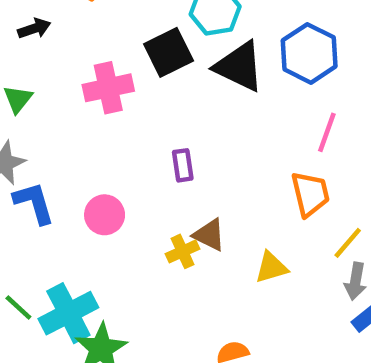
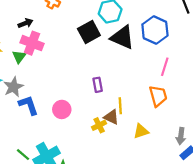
pink cross: (108, 88) -> (32, 43), moved, turned 35
yellow line: (348, 243) -> (120, 106), moved, turned -42

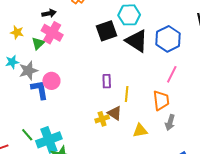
yellow line: (120, 106) -> (127, 94), moved
pink circle: (62, 109) -> (51, 81), moved
gray arrow: (181, 136) -> (170, 122), moved

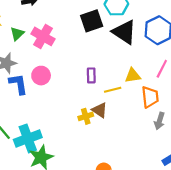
pink cross: (52, 33) -> (43, 36), moved
pink circle: (51, 81) -> (41, 76), moved
yellow line: (127, 94) -> (113, 90), turned 70
yellow triangle: (140, 131) -> (133, 75), moved

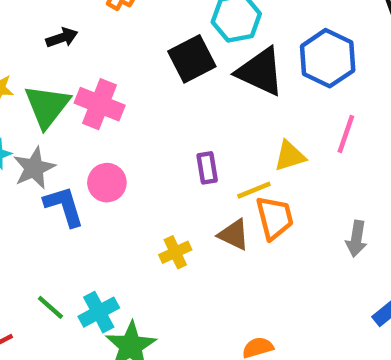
green triangle: (17, 34) -> (47, 106), size x1.6
orange trapezoid: (150, 97) -> (275, 218), moved
yellow cross: (86, 116) -> (175, 252), moved
cyan cross: (28, 138) -> (99, 312), size x0.7

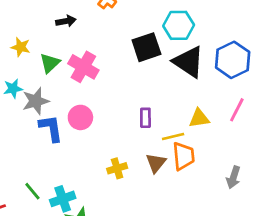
green triangle: (47, 106) -> (50, 63), size x0.7
brown triangle: (234, 235) -> (156, 163), turned 35

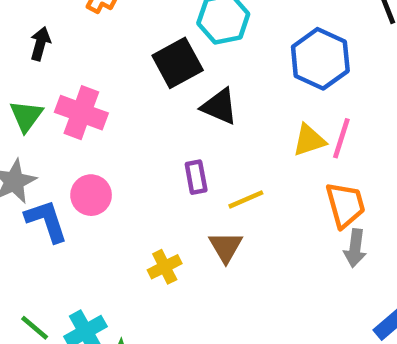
black arrow: (66, 21) -> (40, 44), turned -54
black triangle: (189, 62) -> (219, 106), moved, size x0.7
yellow triangle: (199, 118) -> (309, 140), moved
orange trapezoid: (184, 156) -> (345, 205), moved

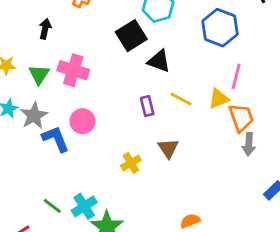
yellow triangle: (309, 140) -> (219, 99), moved
yellow line: (246, 199) -> (181, 99), moved, turned 55

